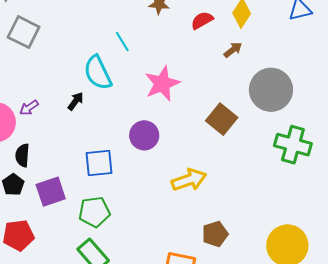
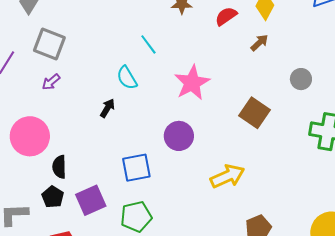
cyan semicircle: (98, 73) -> (127, 78), size x0.7
gray circle: (271, 90) -> (301, 79), size x0.5
purple arrow: (29, 108) -> (51, 82), moved

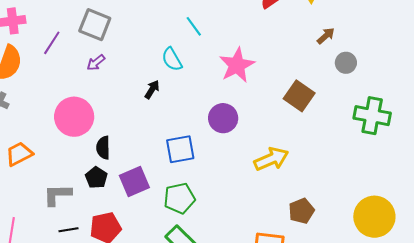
brown arrow: (259, 43) -> (326, 36), moved

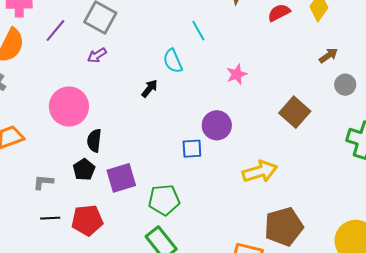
pink star: (237, 65) -> (237, 74), size x0.6
blue square: (180, 149) -> (192, 149), moved, size x0.7
gray L-shape: (57, 195) -> (43, 182), size x0.7
brown pentagon: (301, 211) -> (284, 227), size x1.5

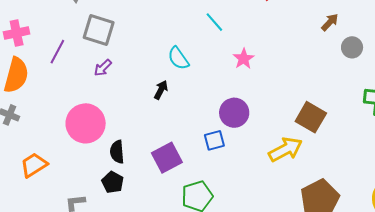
cyan line: (198, 31) -> (214, 22), moved
brown square: (295, 112) -> (311, 117), moved
purple square: (121, 178) -> (167, 158), moved

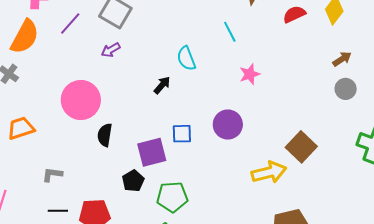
gray circle: (352, 47) -> (346, 89), moved
blue square: (214, 140) -> (182, 134), moved
black pentagon: (113, 182) -> (133, 181), moved

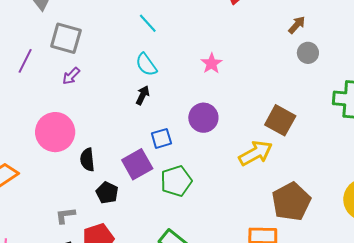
cyan line: (230, 32) -> (148, 23), moved
black arrow: (162, 85) -> (143, 95), moved
gray L-shape: (52, 175) -> (65, 215), moved
black pentagon: (133, 181) -> (107, 193), moved
green pentagon: (172, 197) -> (176, 181), moved

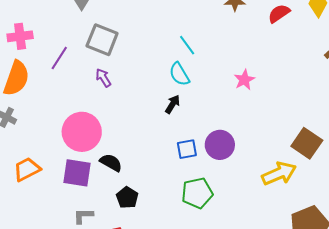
cyan line: (148, 23) -> (187, 45), moved
purple arrow: (71, 76) -> (103, 78), turned 96
purple circle: (203, 118) -> (220, 145), moved
black semicircle: (87, 160) -> (111, 163), turned 120
purple square: (137, 164) -> (77, 173), moved, turned 32

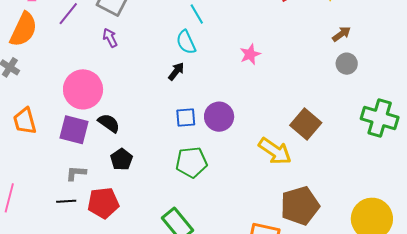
orange trapezoid: (27, 169) -> (25, 121), turned -84
yellow arrow: (279, 173) -> (275, 151), turned 52

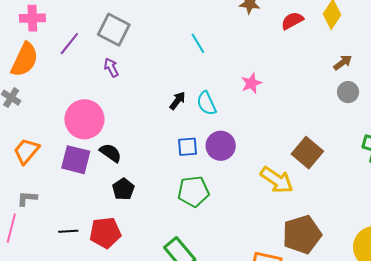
cyan semicircle: (186, 42) -> (206, 103), moved
orange trapezoid: (25, 121) -> (26, 151), turned 56
gray L-shape: (76, 173) -> (27, 198), moved

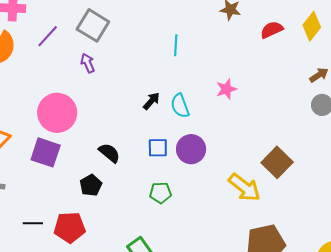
cyan line: (198, 43) -> (176, 45), turned 30
black semicircle: (111, 153) -> (109, 153), moved
green pentagon: (193, 191) -> (161, 193), size x0.7

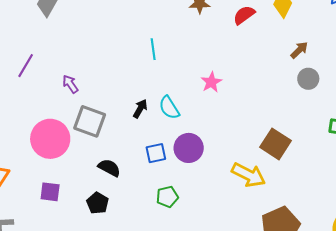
gray square: (93, 25) -> (90, 121), moved
purple square: (46, 152) -> (50, 192), moved, size x0.7

